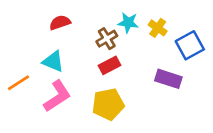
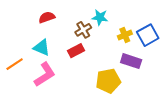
yellow cross: (158, 28) -> (125, 35), moved, turned 32
red rectangle: (109, 65) -> (76, 51), moved
yellow pentagon: (108, 104) -> (108, 81), moved

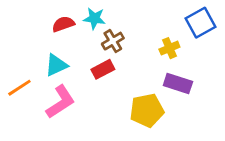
cyan star: (100, 17) -> (94, 18), moved
blue square: (148, 35) -> (201, 23), moved
cyan triangle: (42, 48) -> (56, 65), turned -48

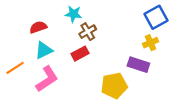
red semicircle: (63, 24) -> (38, 27), moved
yellow cross: (169, 48) -> (151, 43), moved

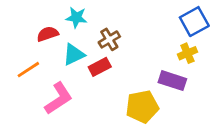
cyan star: (73, 14) -> (76, 17), moved
cyan triangle: (44, 50) -> (74, 55), moved
orange line: (15, 68) -> (28, 70), moved

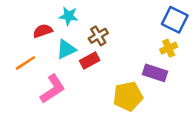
blue square: (194, 22) -> (175, 20), turned -35

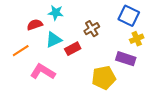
blue square: (175, 20) -> (129, 16), moved
brown cross: (98, 36) -> (92, 29), moved
pink L-shape: (53, 89) -> (43, 72), turned -115

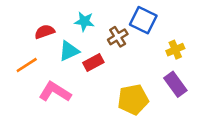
cyan star: (56, 13) -> (84, 21), moved
blue square: (129, 16) -> (143, 20), moved
purple rectangle: (126, 59) -> (175, 84), moved, turned 36

